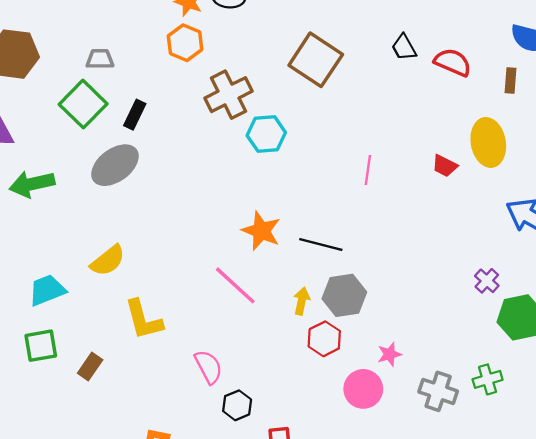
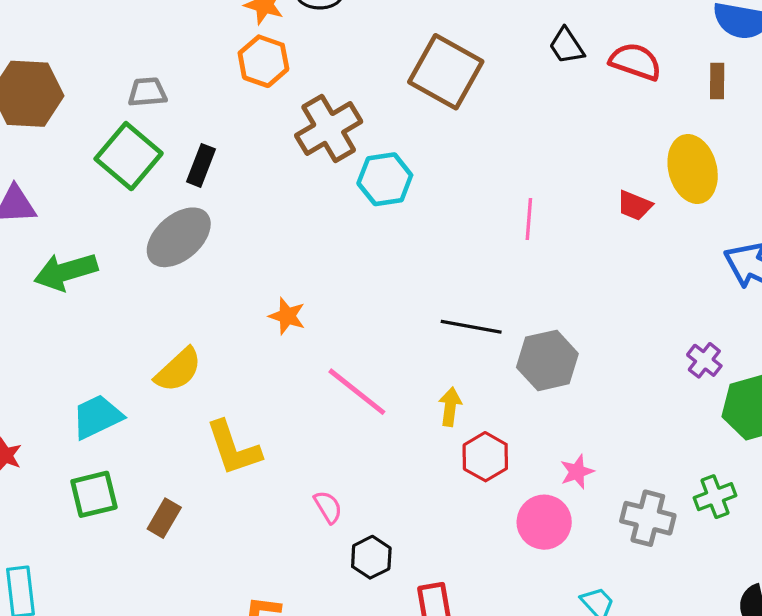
orange star: (261, 231) -> (287, 316), moved, size x0.7
gray hexagon: (344, 295) -> (547, 360), moved
pink semicircle: (209, 367) -> (328, 507), size x0.7

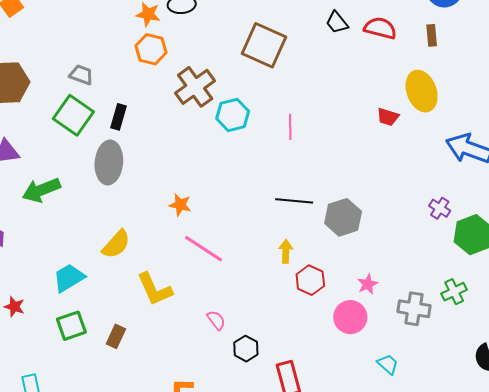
gray trapezoid: (147, 92) -> (81, 75), turned 30
pink line: (529, 219) -> (290, 127), moved
gray ellipse: (179, 237) -> (109, 163), turned -39
pink line: (357, 392) -> (204, 249), moved

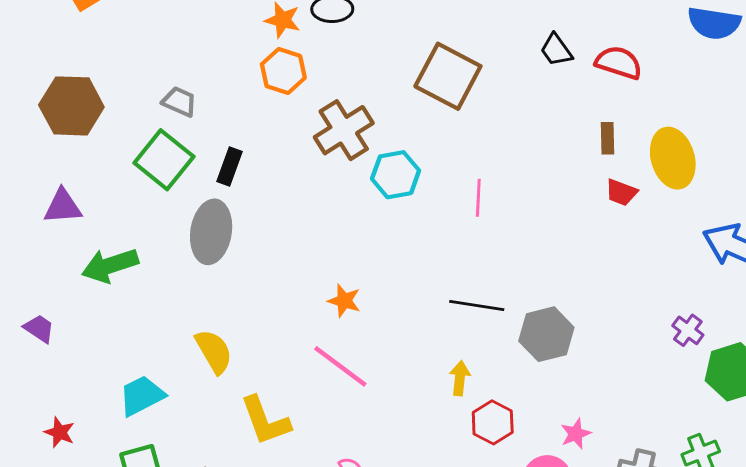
brown rectangle: (432, 35) -> (607, 138), moved
orange star: (180, 205) -> (344, 301), moved
yellow semicircle: (116, 244) -> (214, 351), turned -76

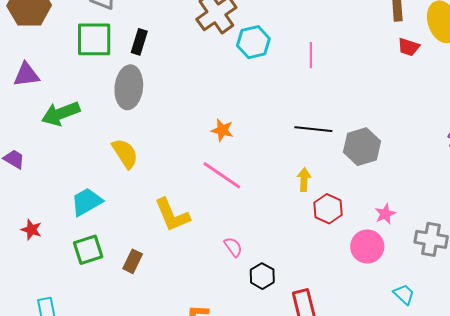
green square: (164, 160) -> (94, 39), turned -36
yellow semicircle: (214, 351) -> (125, 153), moved

